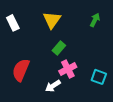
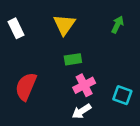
green rectangle: (59, 48) -> (73, 59), turned 40
white arrow: (53, 86) -> (82, 111), moved

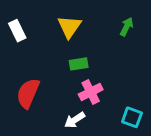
cyan square: (122, 95) -> (132, 117), moved
white arrow: (82, 111) -> (75, 120), moved

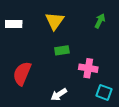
white rectangle: (17, 31) -> (14, 24), turned -63
pink cross: (91, 92) -> (88, 68), moved, turned 36

